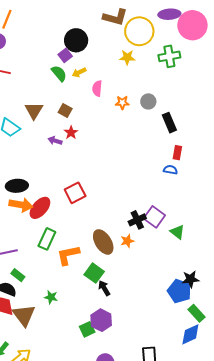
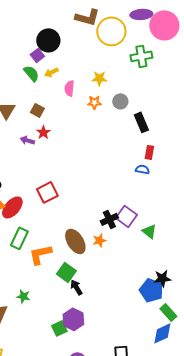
yellow star: (127, 57) -> (99, 78), moved

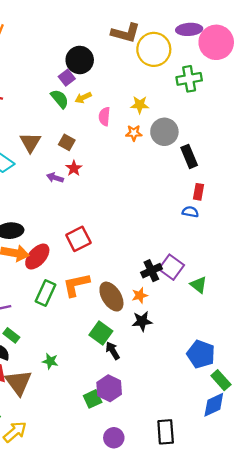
gray circle: (120, 101) -> (164, 132), size x1.5
orange L-shape: (40, 254) -> (76, 285), moved
black star: (162, 278) -> (142, 321), moved

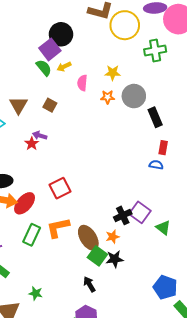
purple square: (67, 78) -> (50, 49), size x1.5
red star: (74, 168) -> (32, 144), moved
green square: (101, 333) -> (97, 256), moved

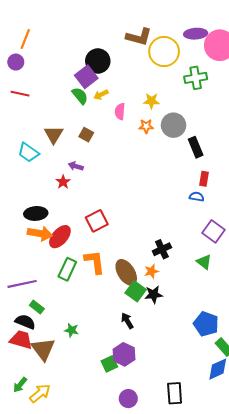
red star: (32, 144) -> (63, 182), moved
purple square: (140, 212) -> (213, 231), moved
orange L-shape: (58, 228) -> (95, 262), turned 95

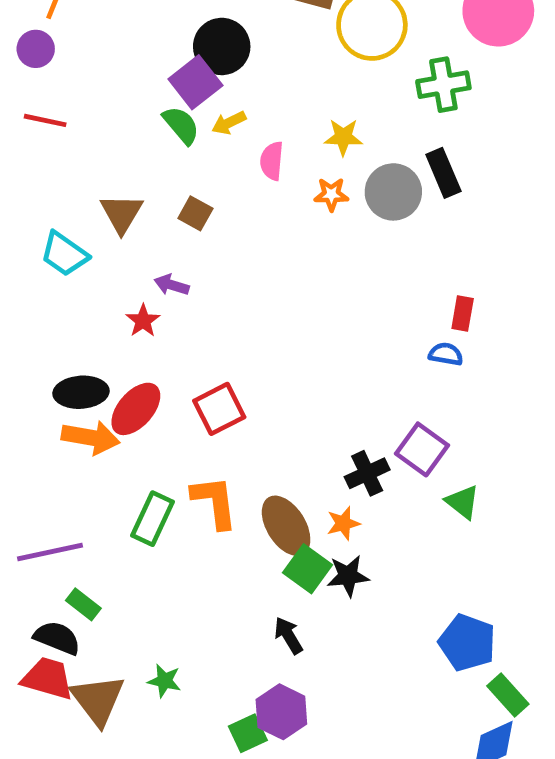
black rectangle: (196, 147) -> (443, 173), moved
purple square: (213, 231) -> (422, 449), moved
red ellipse: (60, 237) -> (136, 409), moved
green star: (72, 330) -> (164, 681), moved

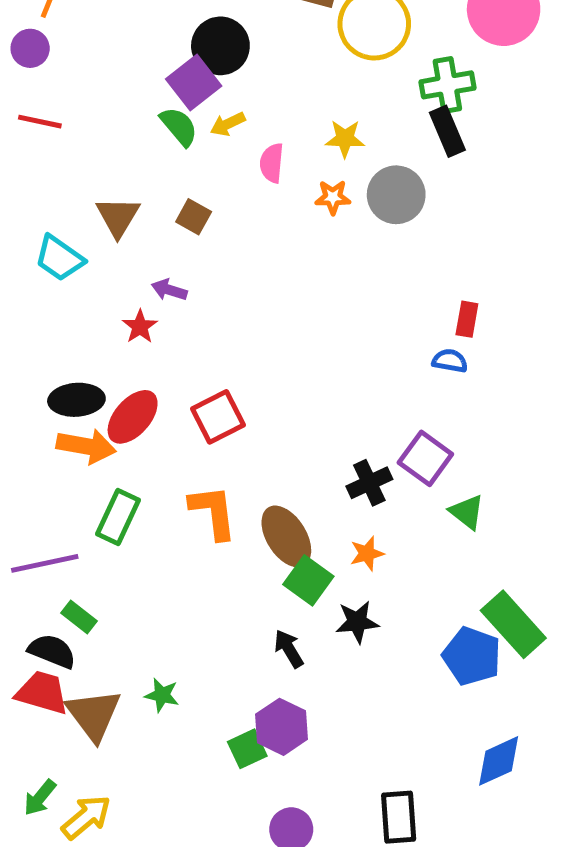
black rectangle: (443, 173) -> (447, 131), moved
green rectangle: (153, 519) -> (118, 517), moved
orange star: (343, 523) -> (367, 554), moved
black star: (348, 576) -> (357, 622), moved
green rectangle: (508, 695) -> (513, 624), moved, size x1.5

